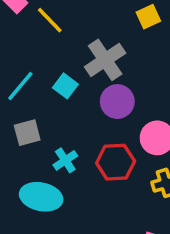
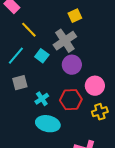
yellow square: (148, 17) -> (75, 16), moved
yellow line: (50, 20) -> (29, 30), moved
cyan ellipse: (41, 197) -> (48, 124), moved

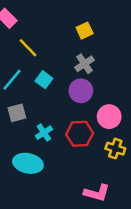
gray cross: (65, 41) -> (85, 64), moved, size x0.7
yellow cross: (100, 112) -> (115, 149), turned 35
cyan ellipse: (48, 124) -> (28, 163), moved

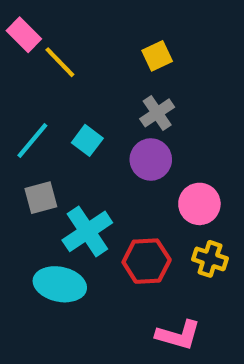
yellow line: (28, 48) -> (60, 62), moved
cyan cross: (44, 133) -> (87, 231), size x1.6
red hexagon: (80, 134) -> (147, 261), moved

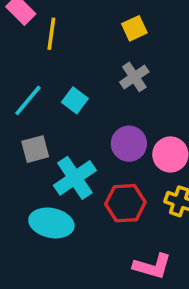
yellow line: (60, 62) -> (51, 34), turned 52
purple circle: (151, 159) -> (129, 144), moved

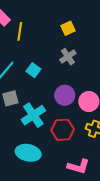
cyan ellipse: (51, 223) -> (28, 153), moved

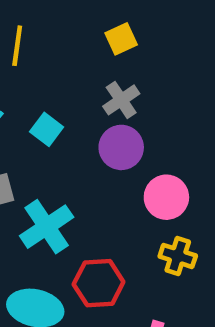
purple circle: (65, 95) -> (121, 147), moved
red hexagon: (63, 130) -> (99, 283), moved

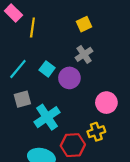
purple circle: (121, 147) -> (69, 78), moved
yellow cross: (178, 256) -> (96, 132), moved, turned -36

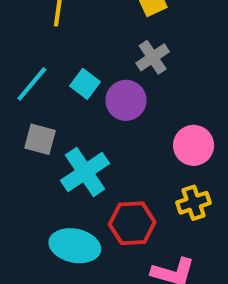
gray square: (22, 99) -> (40, 139), turned 30
yellow cross: (96, 132) -> (194, 203), moved

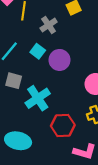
gray cross: (153, 57) -> (49, 25), moved
cyan ellipse: (75, 246) -> (18, 141), moved

